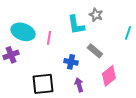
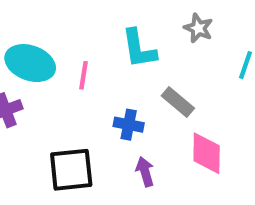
gray star: (96, 15) -> (198, 28), moved
pink diamond: (109, 76) -> (207, 153), turned -50

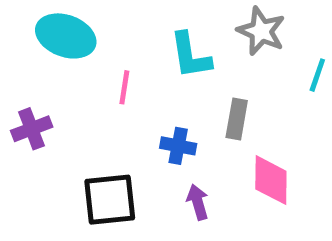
gray star: (198, 28) -> (261, 31), size x1.4
cyan ellipse: (30, 63) -> (66, 36), moved
gray rectangle: (178, 102) -> (237, 119), turned 60

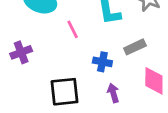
pink line: (124, 87) -> (73, 29), turned -36
gray rectangle: (237, 119) -> (135, 47), turned 55

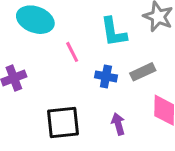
blue cross: (102, 62) -> (106, 76), moved

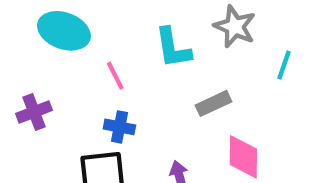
blue cross: (106, 76) -> (119, 127), moved

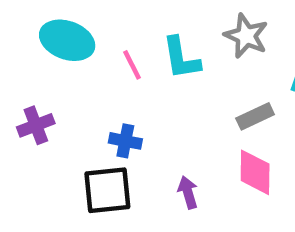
pink line: (115, 76) -> (132, 65), moved
gray rectangle: (213, 103) -> (255, 116), moved

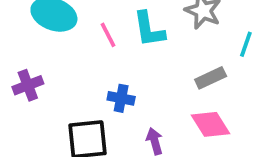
blue cross: (125, 141) -> (121, 98), moved
pink diamond: (255, 172) -> (211, 124), turned -33

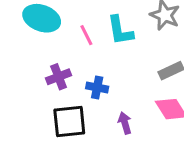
purple cross: (28, 85) -> (59, 77), moved

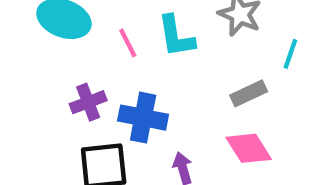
blue cross: (97, 88) -> (143, 118), size x1.5

